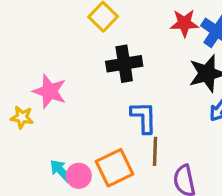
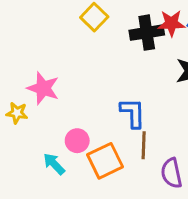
black cross: (124, 64) -> (147, 33), moved
pink circle: (79, 176) -> (77, 141), moved

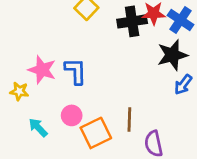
blue L-shape: (133, 113) -> (76, 71), moved
cyan arrow: (54, 164) -> (38, 128), moved

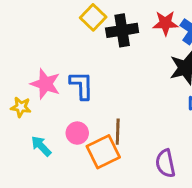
black cross: (132, 21) -> (122, 30), moved
brown line: (129, 119) -> (118, 132), moved

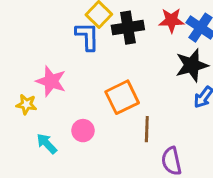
blue L-shape: (82, 85) -> (87, 36), moved
brown line: (118, 132) -> (147, 129), moved
orange square: (103, 152) -> (122, 97), moved

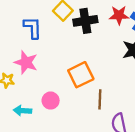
blue L-shape: (87, 36) -> (33, 28), moved
cyan arrow: (47, 144) -> (23, 111), turned -42

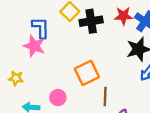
pink star: (26, 62) -> (34, 46), moved

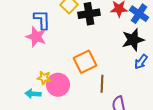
yellow star: (16, 78) -> (44, 78), moved
pink circle: (58, 98) -> (58, 85), size x1.5

